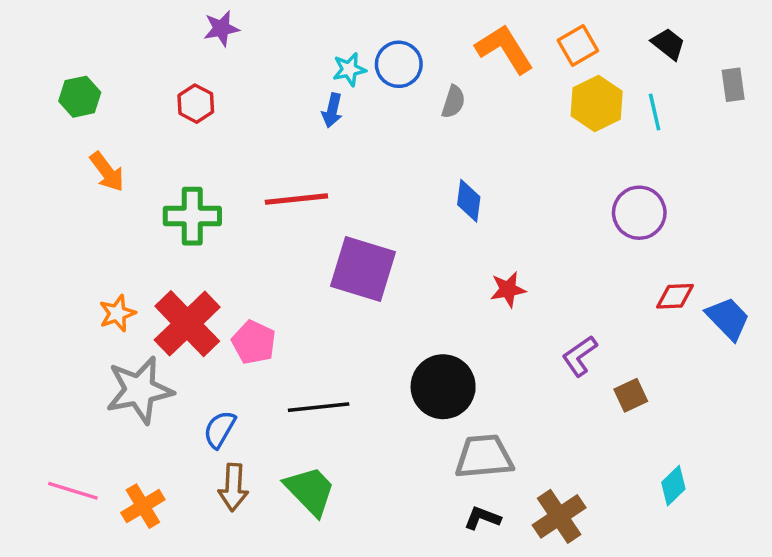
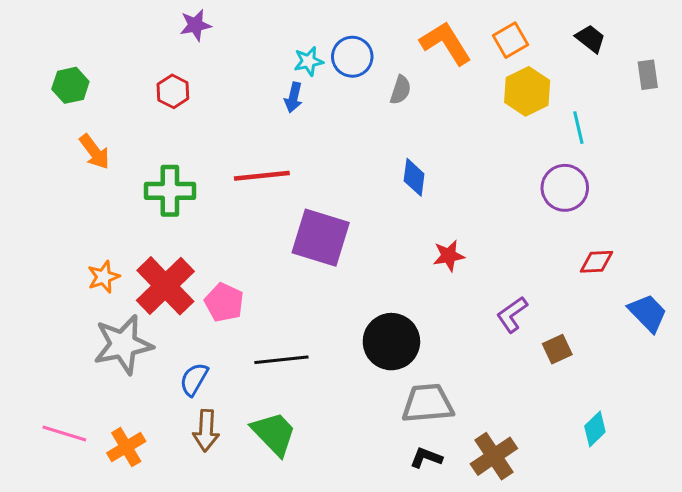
cyan line: (655, 112) -> (578, 128), moved
blue trapezoid: (728, 318) -> (648, 313), moved

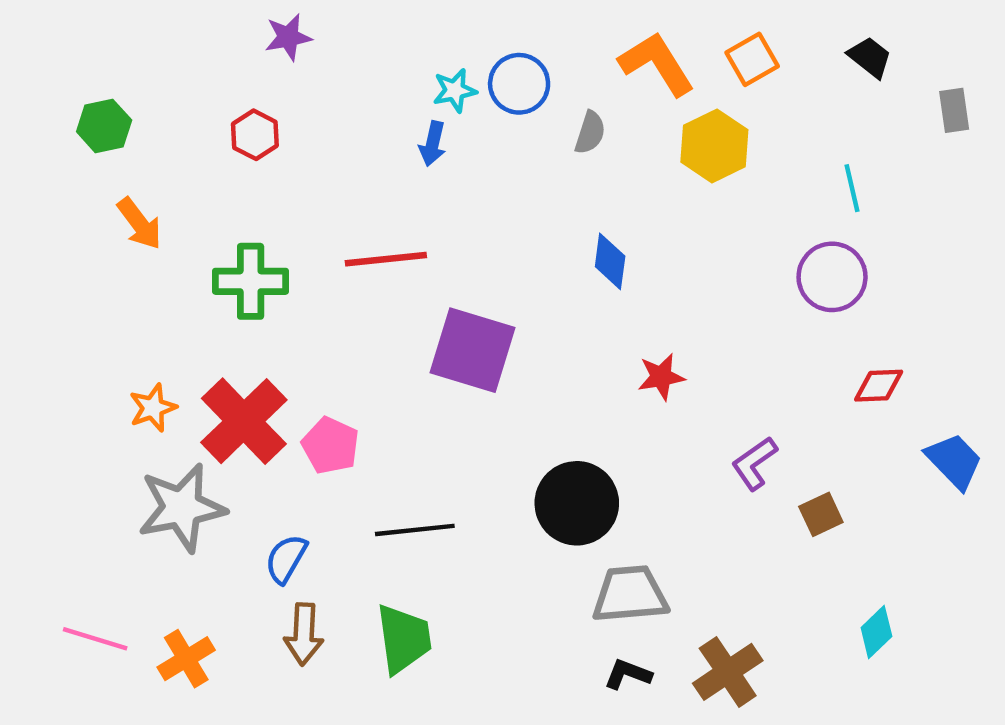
yellow hexagon: (527, 91) -> (714, 146), moved
green trapezoid: (274, 434) -> (404, 639), turned 36

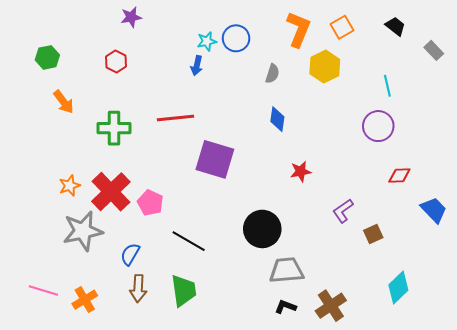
orange L-shape: (657, 64) -> (299, 29), turned 54
gray rectangle: (954, 110) -> (434, 50), turned -36
gray semicircle: (590, 133) -> (272, 74), moved
black line: (415, 530) -> (189, 241), turned 36
cyan diamond: (876, 632) -> (398, 287), size x1.4

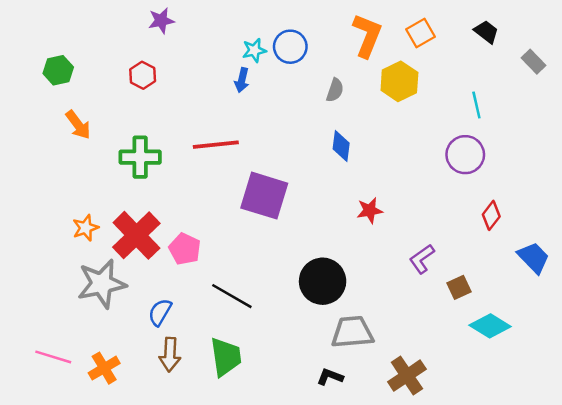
red diamond: (399, 176) -> (491, 215), turned -50
cyan diamond: (398, 287) -> (490, 326), moved, turned 76
black L-shape: (285, 307) -> (330, 377), moved

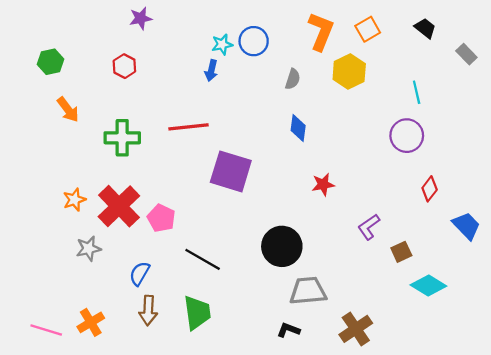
gray star: (102, 284) -> (89, 249), size x0.6
pink line: (53, 357) -> (46, 330), moved

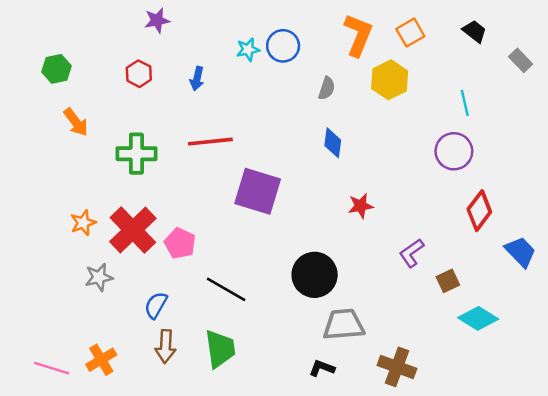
blue arrow: (211, 70) -> (197, 79), moved
red diamond: (430, 189) -> (479, 211), size x1.4
brown cross: (356, 329) -> (397, 367), turned -36

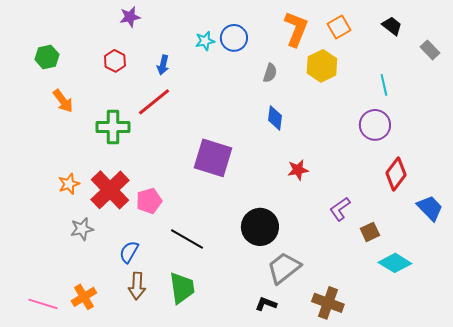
red line: (210, 142) -> (154, 102), moved, turned -33
pink pentagon: (180, 243) -> (149, 201), turned 30
gray trapezoid: (344, 325) -> (284, 268), turned -33

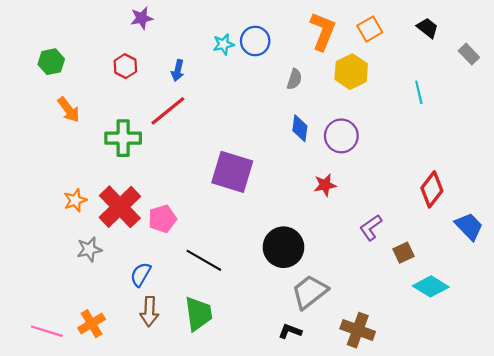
purple circle: (375, 125) -> (341, 136), moved

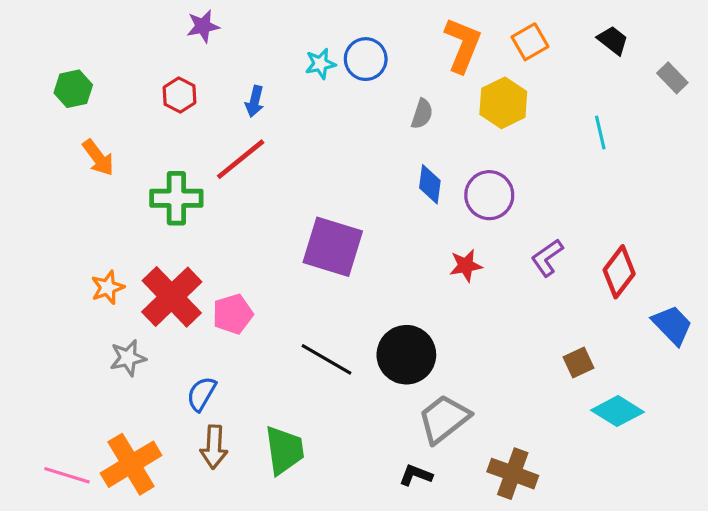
purple L-shape: (371, 228) -> (547, 258), moved
black line: (204, 260) -> (327, 359), moved
orange cross: (92, 324) -> (131, 464), size x1.5

